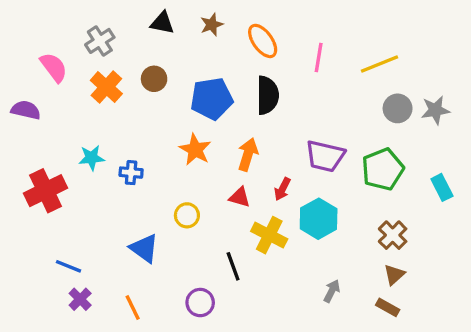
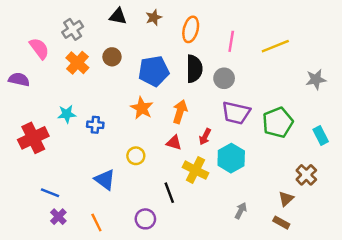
orange ellipse: (263, 41) -> (191, 29), turned 50
gray circle: (398, 108) -> (224, 78), moved
brown cross: (393, 235) -> (306, 175), moved

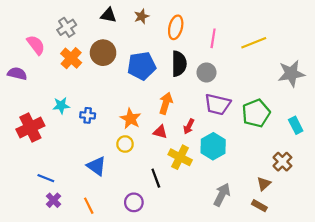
brown circle: (112, 57) -> (103, 53), size x1.5
gray star: (316, 79) -> (291, 74), size x1.4
orange star: (142, 108) -> (131, 119), moved
gray arrow: (241, 211) -> (222, 195), size x1.5

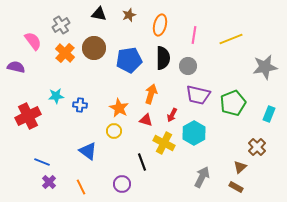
cyan rectangle: (296, 125) -> (269, 114), turned 49

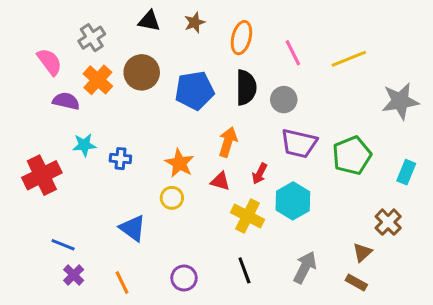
pink line: (194, 35) -> (293, 53), turned -36
purple semicircle: (16, 67) -> (66, 101), moved
black line: (142, 162) -> (244, 270), moved

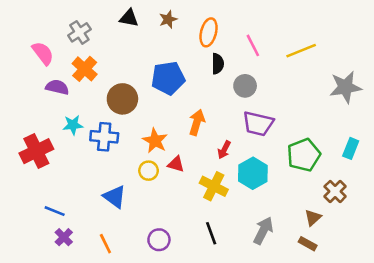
brown circle: (142, 72) -> (122, 99), moved
black semicircle: (246, 87) -> (218, 64), moved, size x0.7
green pentagon: (352, 156) -> (304, 155), moved
blue cross: (120, 159) -> (104, 137), size x1.5
red triangle: (220, 181) -> (176, 164), moved

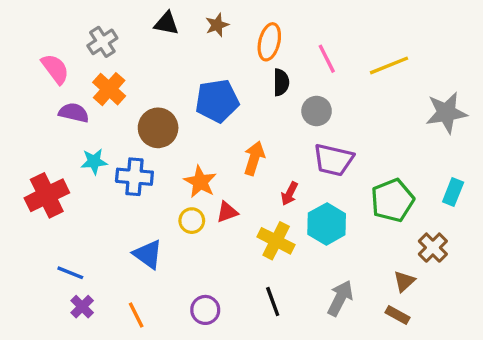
red triangle: (176, 164) -> (227, 212), turned -36

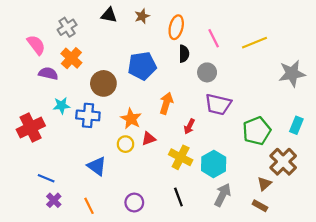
cyan hexagon: (327, 224) -> (214, 164), moved
brown cross: (433, 248) -> (283, 162), size x1.4

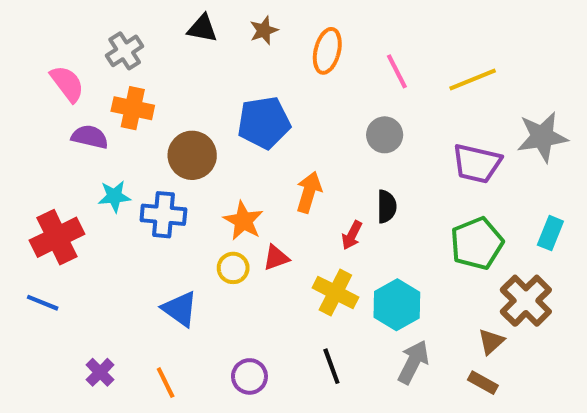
black semicircle: (184, 54) -> (387, 206), moved
orange cross: (71, 58) -> (133, 108), turned -30
purple trapezoid: (218, 104) -> (477, 164), moved
blue line: (46, 178) -> (43, 303), moved

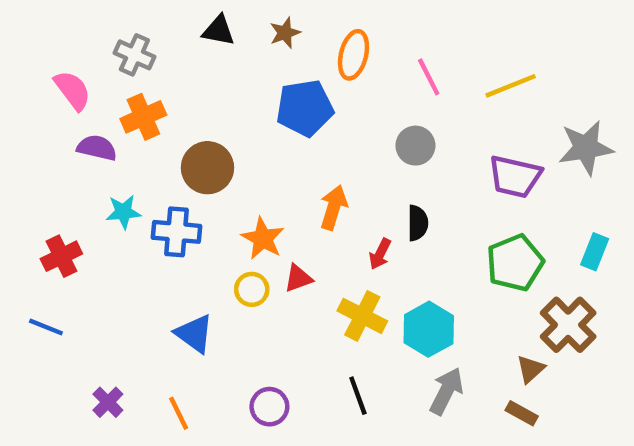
gray cross: (125, 51) -> (134, 55), turned -33
orange cross: (133, 108) -> (143, 117), turned -36
blue pentagon: (264, 123) -> (305, 108), moved
red cross: (57, 237) -> (61, 256), size x0.7

